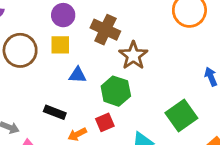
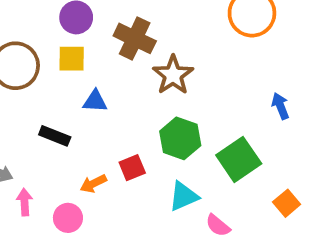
green hexagon: (116, 91) -> (180, 138), moved
black rectangle: (55, 112) -> (55, 136), moved

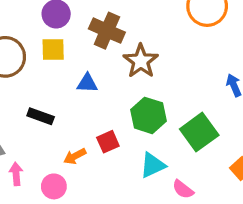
blue triangle: (95, 101) -> (87, 83), moved

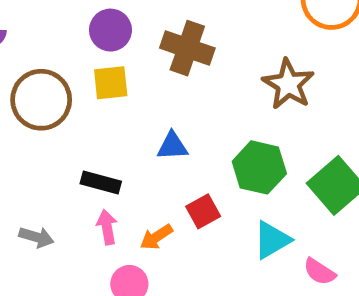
brown star: (141, 61) -> (288, 84), moved
blue triangle: (87, 83) -> (172, 146), moved
pink arrow: (16, 174) -> (107, 227), moved

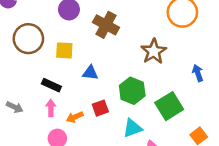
yellow square: (111, 83) -> (64, 50), moved

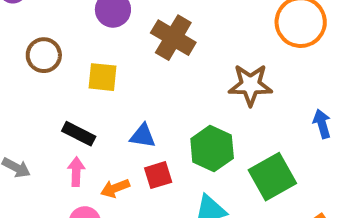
brown circle: (28, 39) -> (44, 55), size x0.7
brown star: (154, 51) -> (250, 85), turned 30
blue triangle: (90, 73) -> (143, 136), moved

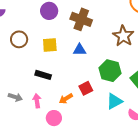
brown star: (250, 85) -> (123, 36), turned -30
blue triangle: (143, 136) -> (80, 50), moved
pink arrow: (76, 172) -> (37, 101), moved

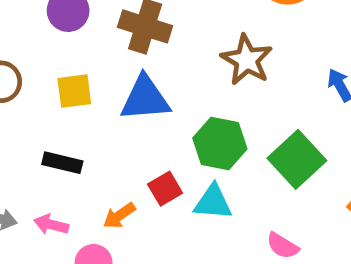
blue triangle: (80, 50) -> (145, 98), size x1.6
pink arrow: (37, 101) -> (51, 225), turned -64
cyan triangle: (114, 101) -> (213, 202), moved, turned 36

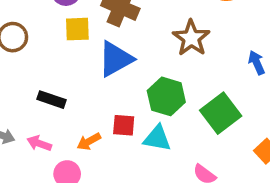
yellow square: (74, 91) -> (77, 29), moved
blue triangle: (145, 98) -> (116, 59), turned -30
red square: (165, 189) -> (124, 125), turned 30

